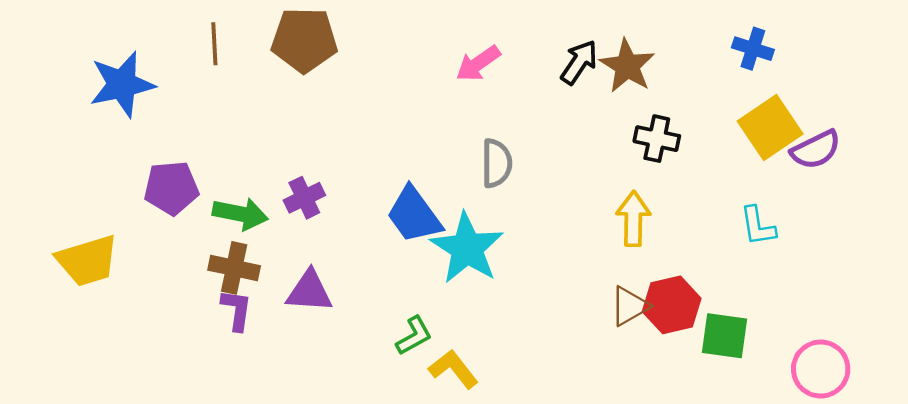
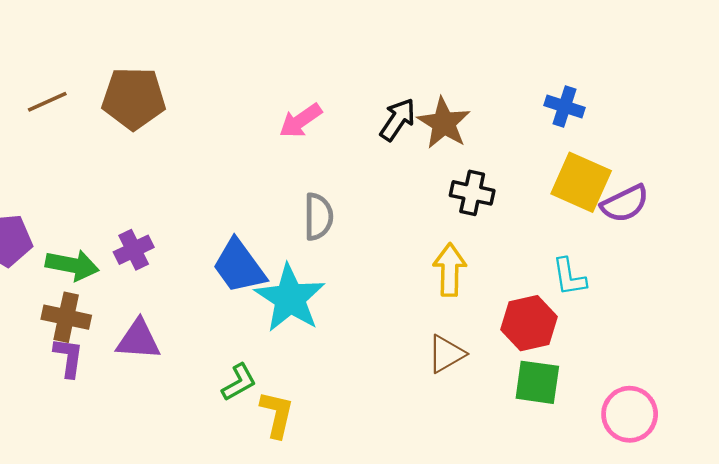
brown line: (214, 44) -> (47, 102), turned 69
yellow square: (770, 128) -> (581, 182), turned -32
red hexagon: (672, 305) -> (529, 323), moved
yellow L-shape: (453, 369) -> (277, 414), turned 51

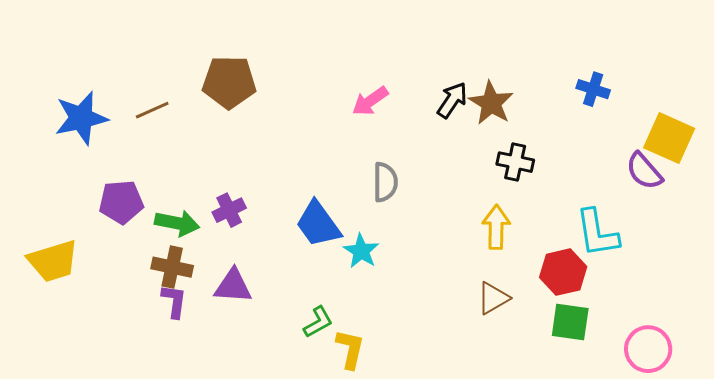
brown line: (47, 102) -> (152, 110), moved
yellow square: (581, 182) -> (669, 138), moved
purple semicircle: (625, 204) -> (644, 171), turned 75
cyan L-shape: (569, 277) -> (597, 233), size x1.5
cyan star: (290, 298) -> (361, 251), size x0.6

